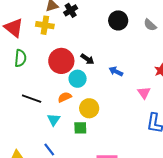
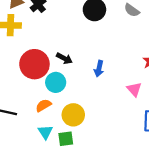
blue arrow: (116, 71) -> (99, 69), turned -96
cyan triangle: (54, 120) -> (45, 132), moved

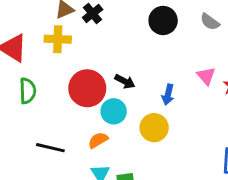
pink triangle: (134, 89) -> (206, 76), moved
yellow circle: (73, 115) -> (154, 128), moved

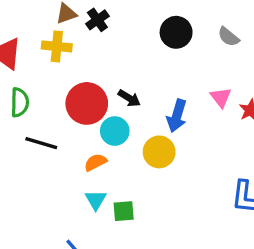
blue arrow: (168, 95) -> (177, 116), size x1.4
black line: (50, 148) -> (41, 143), moved

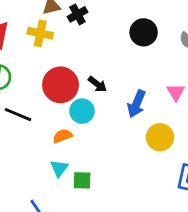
yellow circle: (159, 152) -> (160, 137), moved

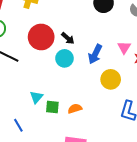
cyan circle: (82, 111) -> (64, 58), moved
orange semicircle: (62, 136) -> (75, 109), moved

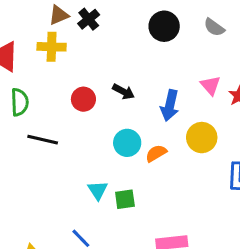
red circle: (41, 37) -> (83, 99), size x0.6
cyan circle: (64, 58) -> (127, 143), moved
orange semicircle: (75, 109) -> (156, 153), moved

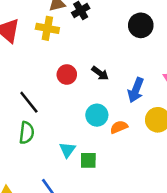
green semicircle: (20, 102) -> (27, 133), moved
black line: (43, 140) -> (29, 102), turned 30

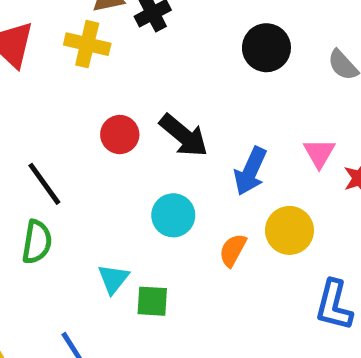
black arrow: (100, 73) -> (184, 135), size x1.5
orange semicircle: (119, 127) -> (233, 250), moved, turned -42

